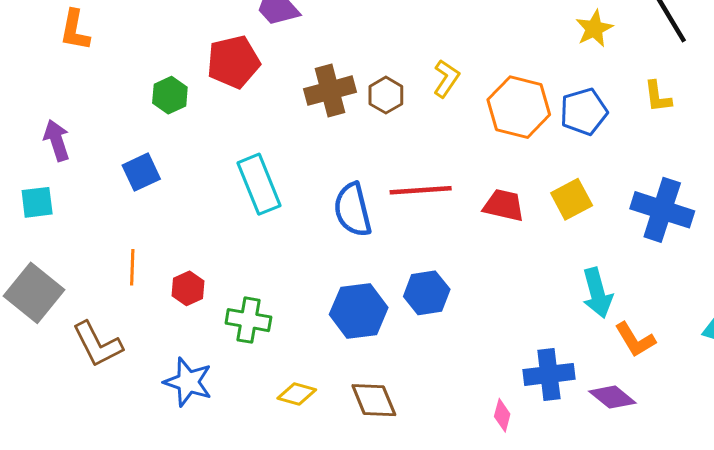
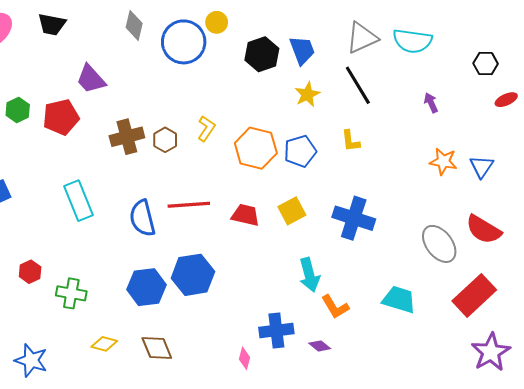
green hexagon: (170, 95) -> (18, 110), moved
blue hexagon: (427, 293) -> (193, 275), size x1.4
blue star: (188, 382) -> (31, 360), moved
purple diamond: (612, 397) -> (320, 346), size x0.7

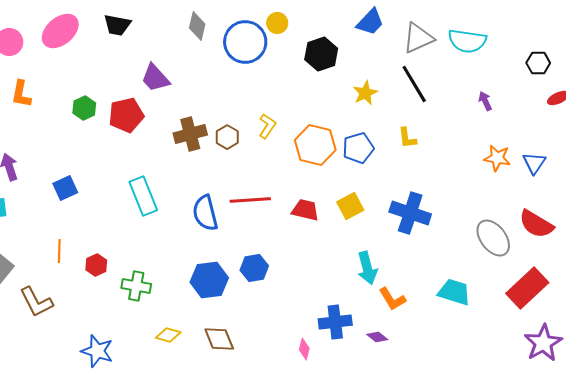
blue trapezoid: (302, 50) -> (370, 22), moved, turned 64
blue hexagon: (193, 275) -> (254, 268), size x0.7

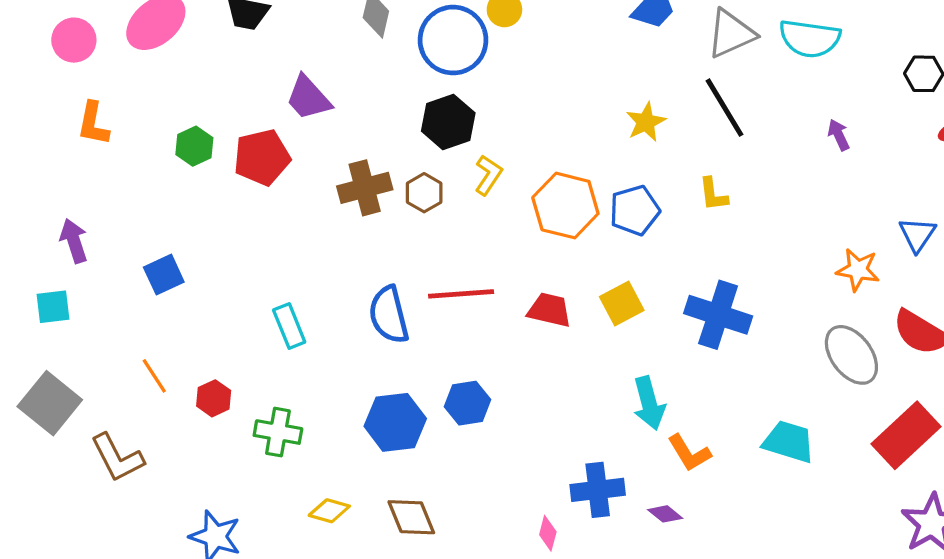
black hexagon: (321, 54) -> (448, 122), moved
orange star: (497, 158) -> (858, 270), moved
cyan rectangle: (143, 196) -> (289, 326), moved, size x0.7
orange line: (59, 251) -> (154, 376), turned -35

